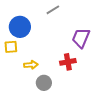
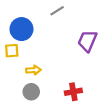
red cross: (68, 62) -> (73, 92), moved
gray circle: (44, 83) -> (31, 92), moved

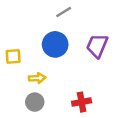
blue circle: (21, 29) -> (55, 44), moved

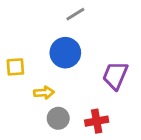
purple trapezoid: (97, 46) -> (115, 75), moved
gray circle: (35, 102) -> (58, 118), moved

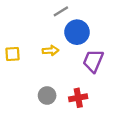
blue circle: (65, 53) -> (77, 32), moved
yellow arrow: (44, 93) -> (51, 51), moved

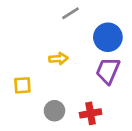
blue circle: (77, 32) -> (108, 37), moved
yellow square: (12, 54) -> (22, 85), moved

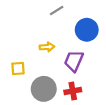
purple trapezoid: (108, 71) -> (74, 61), moved
gray circle: (54, 111) -> (44, 89), size x1.5

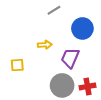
gray circle: (44, 89) -> (62, 85), moved
red cross: (73, 91) -> (88, 86), moved

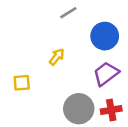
yellow arrow: (45, 45) -> (57, 57), turned -48
purple trapezoid: (70, 58) -> (106, 74), moved, turned 30

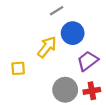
blue circle: (105, 36) -> (73, 33), moved
yellow arrow: (57, 57) -> (47, 47), size x1.5

